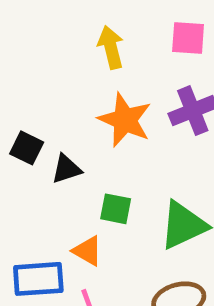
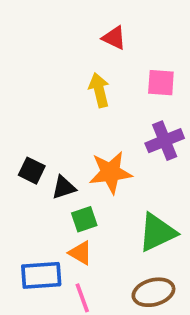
orange star: (125, 120) -> (110, 172), moved, turned -30
green square: (116, 209) -> (84, 219), moved, turned -30

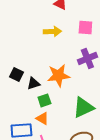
yellow arrow: (99, 90) -> (52, 31), turned 102

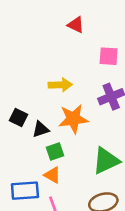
yellow arrow: (52, 31) -> (60, 85), moved

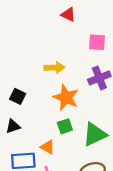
orange star: (73, 119) -> (66, 97), turned 30
black triangle: (41, 129) -> (13, 126), moved
green square: (55, 152) -> (65, 126), moved

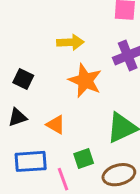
green square: (65, 126) -> (84, 158), moved
orange triangle: (48, 147) -> (56, 125), moved

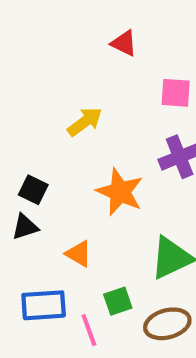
yellow arrow: (70, 42) -> (85, 122), moved, turned -35
black triangle: (17, 117) -> (25, 227), moved

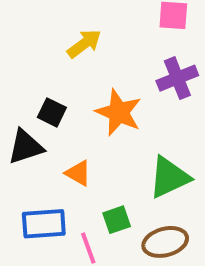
black square: (33, 190) -> (52, 112), moved
black triangle: (25, 227) -> (26, 147), size x1.4

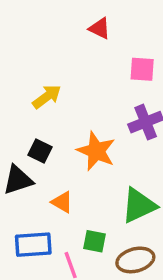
yellow arrow: (84, 44) -> (47, 97), moved
green square: (117, 220) -> (94, 241), turned 30

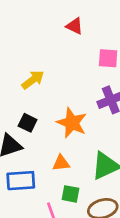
orange triangle: (62, 202) -> (61, 163), moved, turned -36
blue rectangle: (33, 245) -> (21, 181), moved

